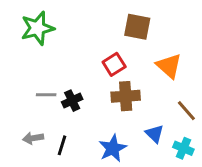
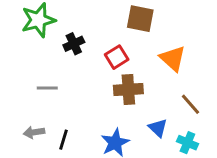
black cross: (72, 101) -> (74, 44), moved

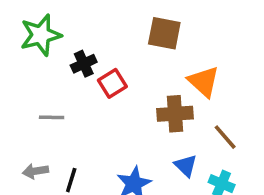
red square: (117, 57) -> (112, 83), moved
brown cross: (128, 89) -> (175, 114), moved

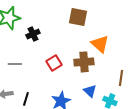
red square: (112, 83) -> (54, 63), moved
brown line: (225, 137) -> (121, 78), moved, turned 49

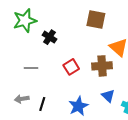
black cross: (33, 34) -> (50, 37), turned -32

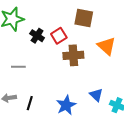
brown cross: (102, 66) -> (73, 55), moved
red square: (71, 67) -> (59, 36), moved

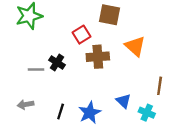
black cross: (37, 36) -> (57, 63), moved
black line: (30, 103) -> (61, 111), moved

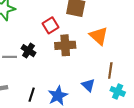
brown line: (160, 86) -> (110, 70), moved
cyan cross: (147, 113) -> (118, 91), moved

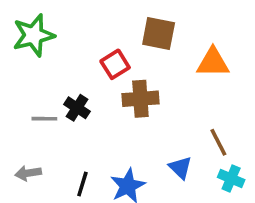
orange triangle: (99, 36) -> (213, 62), moved, turned -42
brown line: (110, 70) -> (218, 142), turned -35

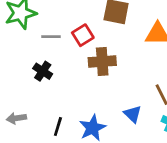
black cross: (77, 108) -> (43, 71), moved
gray line: (44, 119) -> (51, 37), moved

